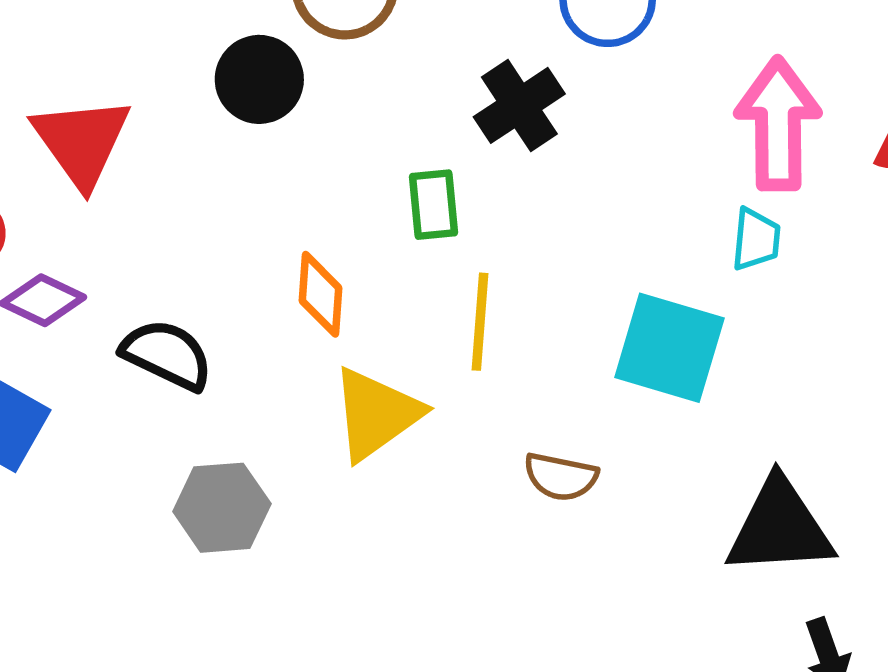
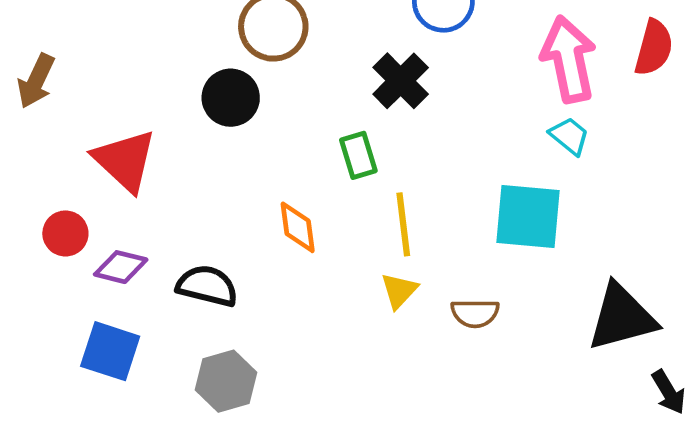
cyan trapezoid: (756, 239) -> (569, 136), turned -45
yellow triangle: (376, 414) -> (399, 291), moved, size x0.6
gray hexagon: (222, 508) -> (226, 381), moved

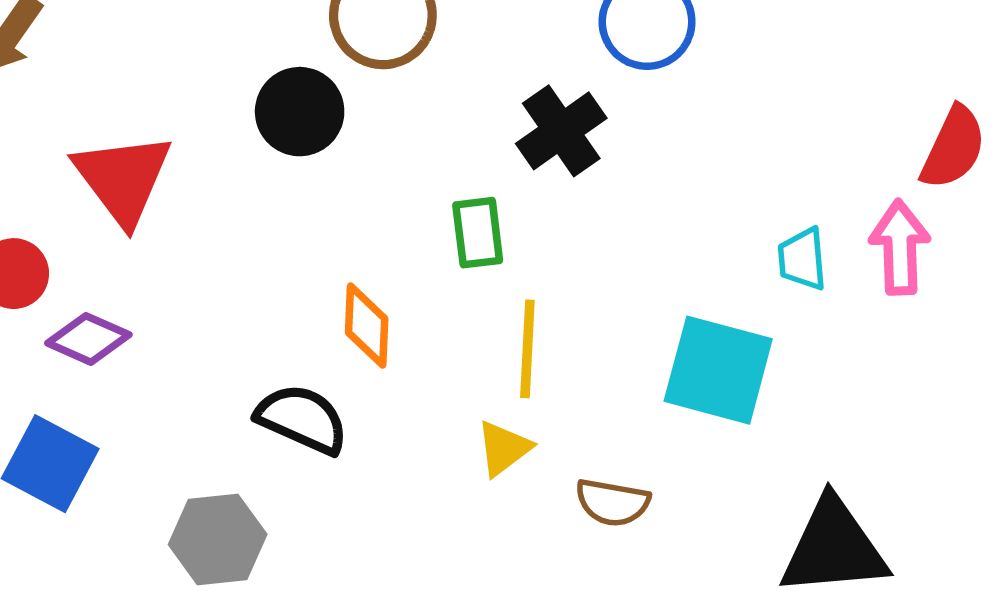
pink arrow: (569, 59) -> (900, 247), moved, size x0.7
cyan trapezoid: (569, 136) -> (802, 259), turned -144
black semicircle: (207, 286) -> (302, 419), moved

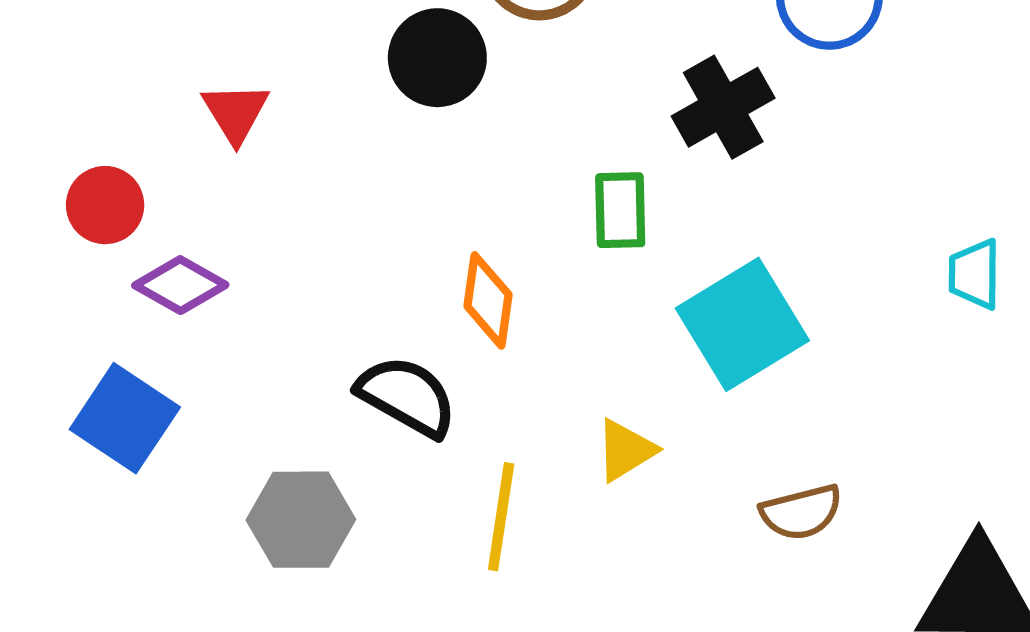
red triangle: (123, 179) -> (236, 112), size x0.6
yellow line: (527, 349) -> (501, 517), moved
cyan square: (718, 370) -> (742, 324), moved, turned 38
brown semicircle: (613, 502) -> (801, 512), moved, turned -30

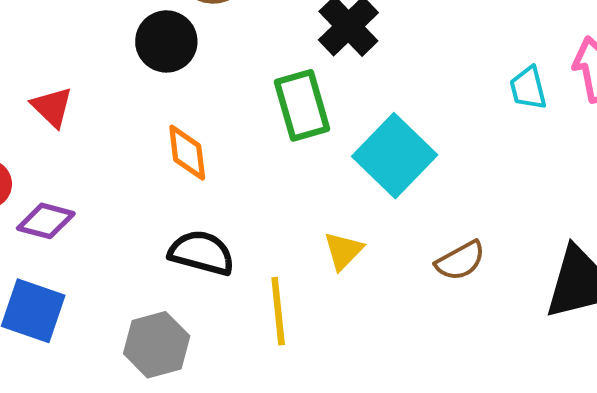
green rectangle: (620, 210) -> (302, 105), size x1.4
orange diamond: (488, 300) -> (187, 153), moved

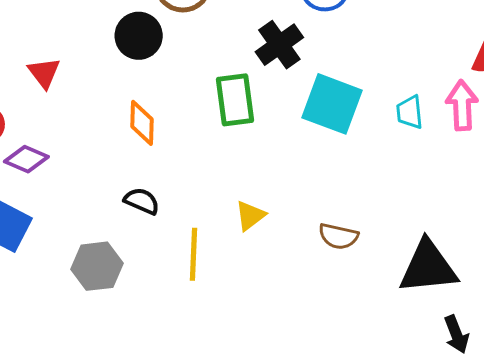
cyan square: (395, 156) -> (332, 104), moved, turned -32
black semicircle: (202, 253) -> (142, 201), size x0.7
brown semicircle: (460, 261) -> (338, 236), turned 33

